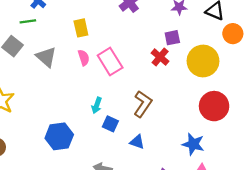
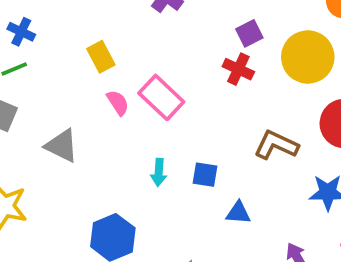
gray triangle: (46, 57) -> (62, 146), moved
brown L-shape: (143, 104) -> (276, 145), moved, turned -84
blue square: (110, 124) -> (205, 175), moved

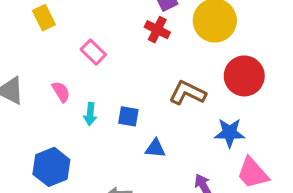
pink rectangle: (161, 97) -> (93, 52), size x0.7
pink semicircle: (118, 103) -> (61, 92), moved

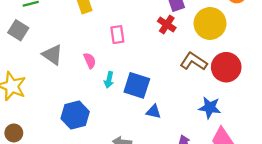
pink rectangle: (93, 52) -> (117, 35), turned 30
brown L-shape: (188, 93) -> (194, 62), moved
blue square: (128, 116) -> (137, 85), size x1.6

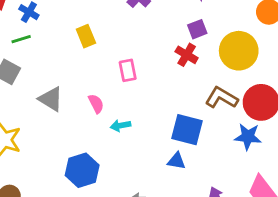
cyan arrow: (109, 80) -> (121, 126), turned 70
blue square: (137, 85) -> (187, 130), moved
blue star: (210, 108) -> (248, 137), moved

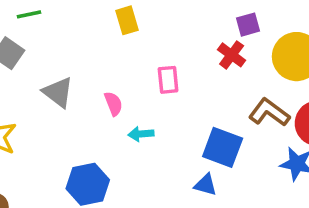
yellow rectangle: (86, 36) -> (127, 20), moved
pink rectangle: (128, 70) -> (168, 80), moved

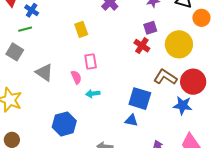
pink rectangle: (168, 80) -> (91, 62), moved

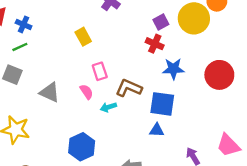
yellow circle: (179, 44) -> (194, 18), moved
brown L-shape: (165, 77) -> (129, 88), moved
blue star: (183, 105) -> (173, 69), moved

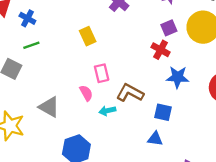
green line: (20, 47) -> (31, 45), moved
gray triangle: (50, 92) -> (49, 107), moved
blue square: (162, 104) -> (163, 112), size x0.7

